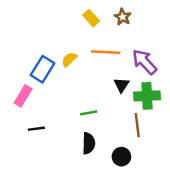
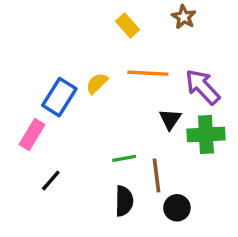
brown star: (123, 17) -> (184, 17), moved
brown line: (137, 125) -> (156, 175), moved
black line: (36, 129) -> (51, 181), turned -42
black circle: (121, 157) -> (177, 208), moved

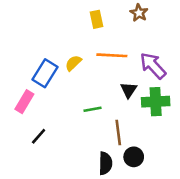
yellow rectangle: (128, 25) -> (96, 19), turned 30
green line: (124, 158) -> (93, 109), moved
black semicircle: (124, 201) -> (105, 163), moved

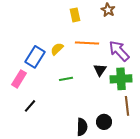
green line: (93, 109) -> (66, 79), moved
brown line: (118, 132) -> (127, 106), moved

